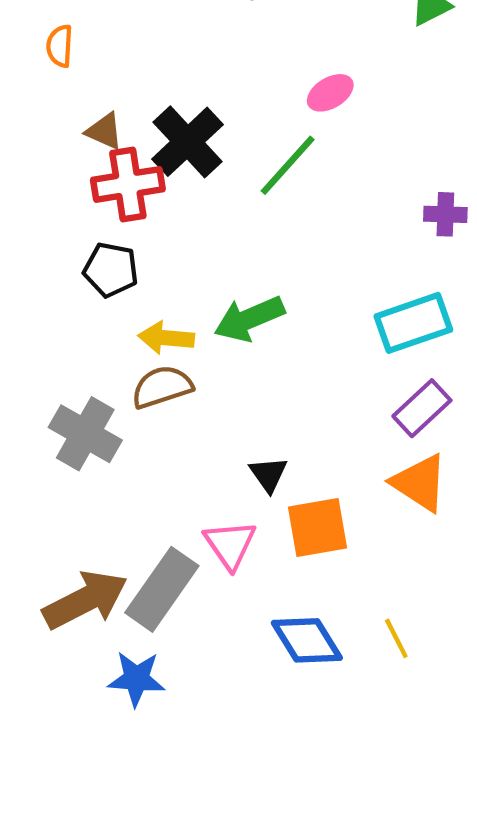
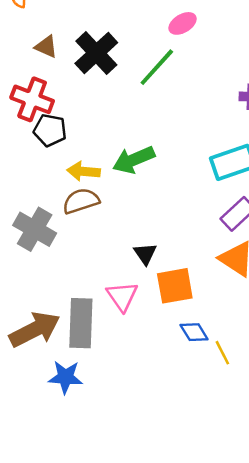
red cross: (128, 184) -> (32, 99), moved, turned 30
gray rectangle: (162, 589) -> (81, 323), turned -33
blue diamond: (307, 640) -> (194, 332), moved, size x0.7

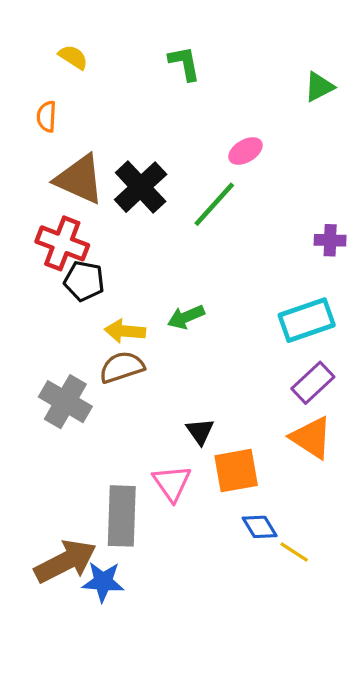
brown triangle: (46, 47) -> (79, 179), size x1.8
green arrow: (134, 160) -> (186, 317), size x0.7
brown arrow: (35, 330) -> (65, 561), moved
yellow line: (222, 353) -> (294, 552), turned -30

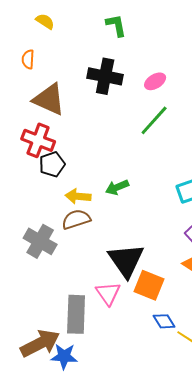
black cross: (141, 187) -> (105, 76), moved, turned -36
green line: (214, 204) -> (154, 120), moved
black pentagon: (84, 281) -> (52, 164), turned -30
black triangle: (200, 431) -> (126, 260), size x2.0
orange square: (236, 471) -> (149, 285), turned 32

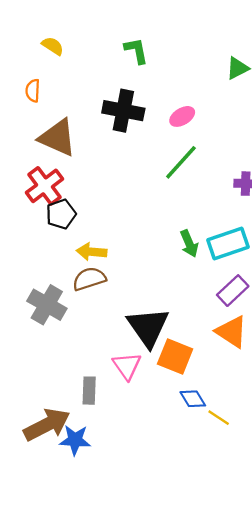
red cross: (38, 140) -> (44, 186), turned 32
green arrow: (117, 187) -> (189, 244), moved, turned -90
gray rectangle: (76, 314) -> (89, 391), size x0.6

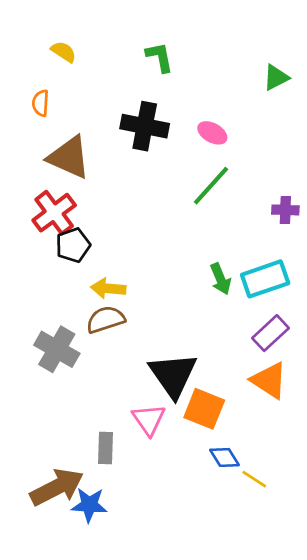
pink ellipse: (182, 116) -> (212, 133), turned 60

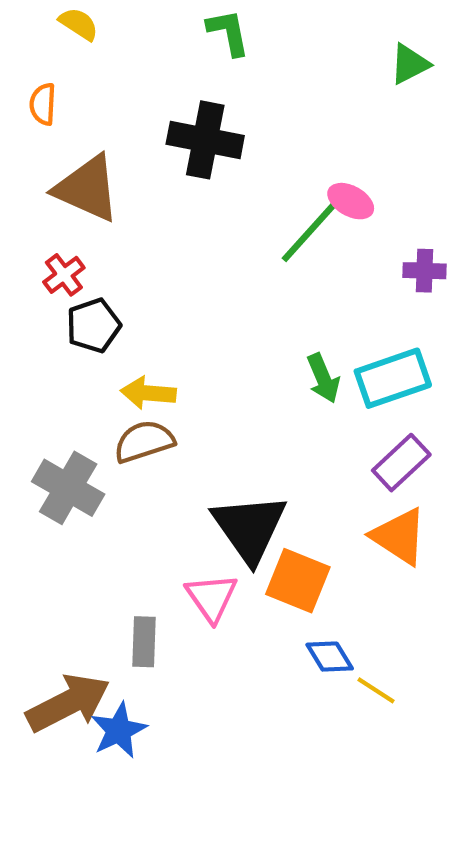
pink ellipse: (212, 133) -> (351, 201), moved
red cross: (54, 213) -> (64, 275), size x0.6
blue star: (89, 505) -> (119, 730), turned -30

